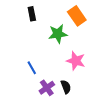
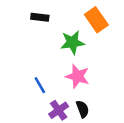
black rectangle: (32, 14) -> (40, 17), turned -72
pink star: (76, 61) -> (77, 76), moved

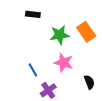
orange rectangle: (96, 20) -> (86, 32), moved
black semicircle: (82, 109) -> (89, 82), moved

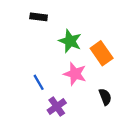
orange rectangle: (86, 32) -> (102, 53), moved
green star: (60, 35) -> (70, 41), turned 30

